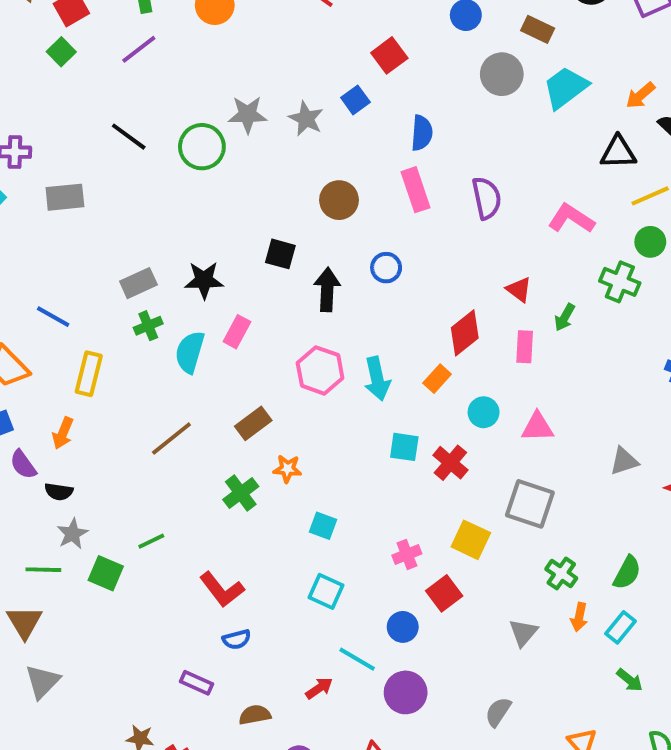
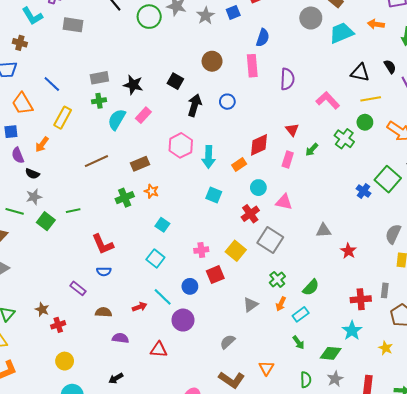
orange arrow: (640, 95) -> (376, 24), moved, turned 35
red cross: (450, 463) -> (250, 214), moved

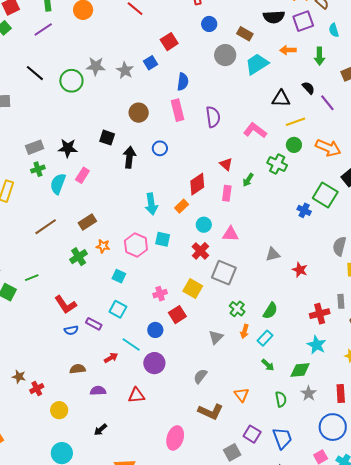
pink hexagon: (181, 145) -> (136, 245), moved
purple rectangle: (78, 288) -> (94, 324), moved
yellow circle: (65, 361) -> (59, 410), moved

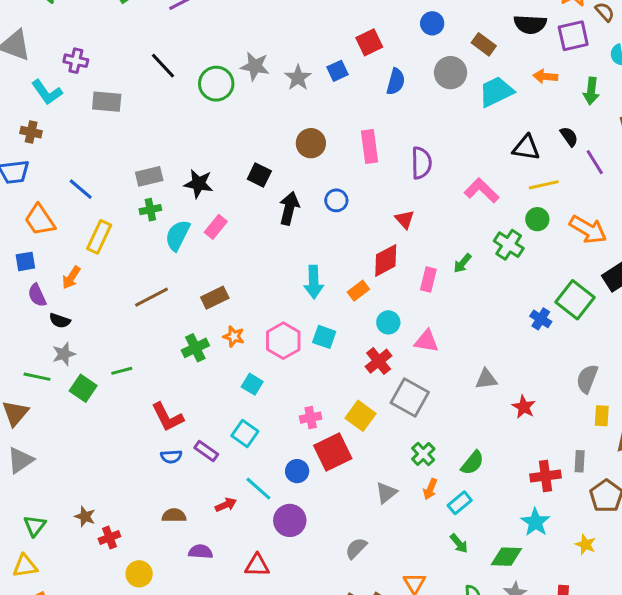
blue semicircle: (183, 82) -> (396, 82), moved
red triangle: (226, 164) -> (405, 219), moved
red square: (177, 315) -> (333, 452), size x1.4

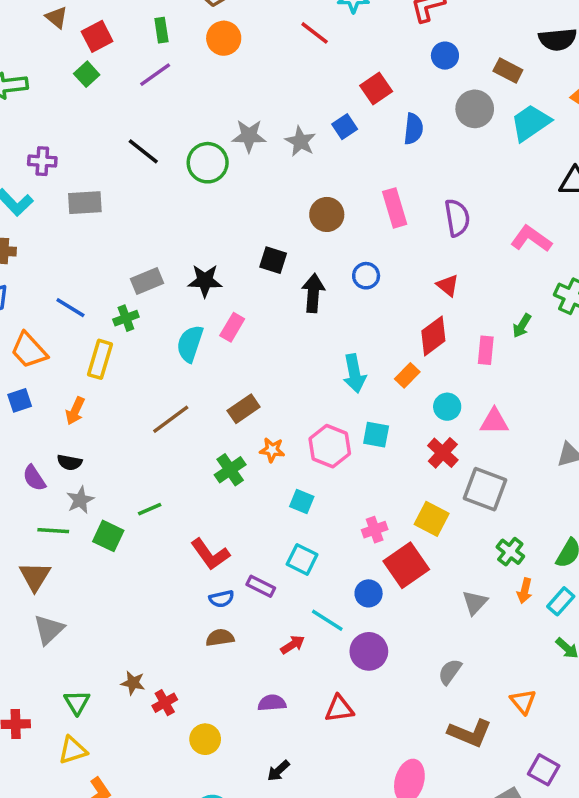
green cross: (150, 210) -> (126, 318), moved
purple semicircle: (37, 295) -> (34, 478), moved
brown semicircle: (174, 515) -> (220, 638), moved

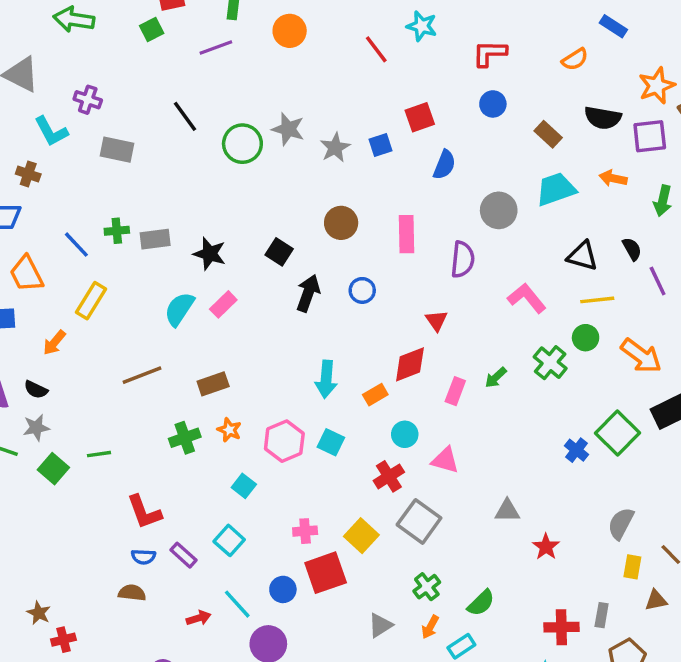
gray circle: (475, 109) -> (499, 210), moved
green cross: (126, 318) -> (117, 231), moved

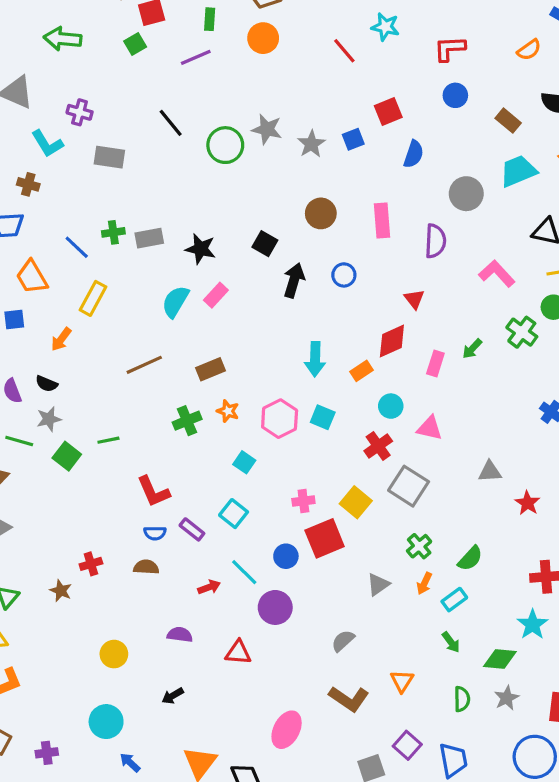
red cross: (63, 640) -> (91, 564), moved

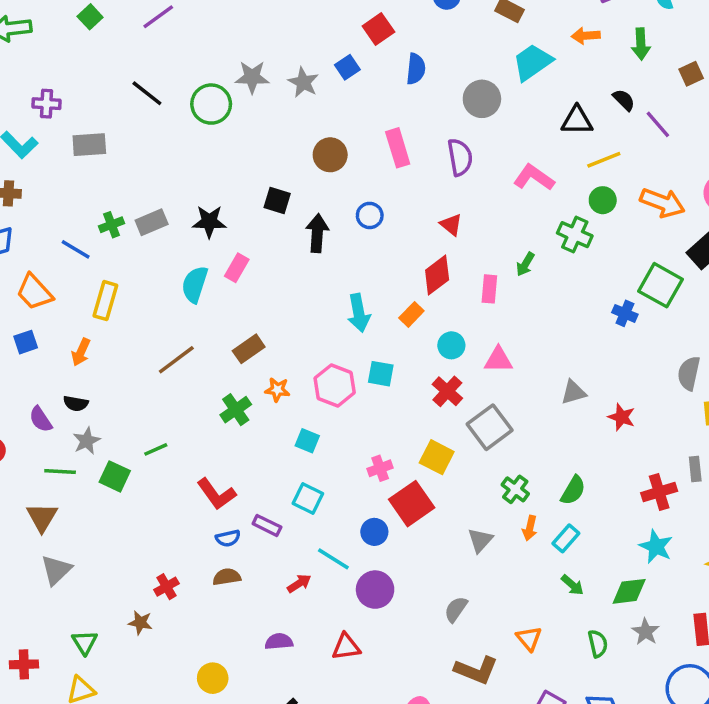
gray square: (409, 486) -> (490, 427), turned 33

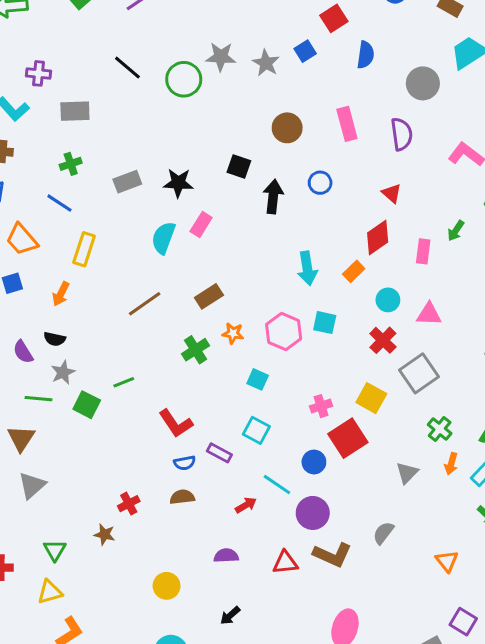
green cross: (112, 225) -> (71, 164), moved
brown L-shape: (476, 670) -> (332, 555), moved

